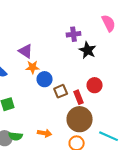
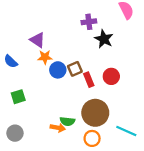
brown square: (61, 91) -> (75, 69), moved
red rectangle: (79, 97) -> (89, 80), moved
green semicircle: (16, 136) -> (67, 121), moved

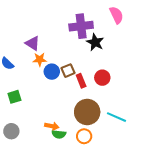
purple cross: (89, 22) -> (81, 26), size x1.6
green semicircle: (67, 121) -> (59, 134), moved
cyan line: (126, 131) -> (116, 117), moved

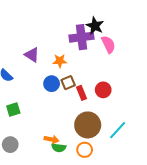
pink semicircle: (116, 15) -> (108, 44), moved
black star: (95, 42) -> (95, 26), moved
orange star: (40, 59) -> (60, 61), moved
cyan line: (116, 117) -> (118, 130), turned -72

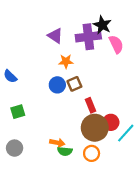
purple triangle: (32, 55) -> (55, 36), moved
red circle: (103, 90) -> (111, 122), moved
red rectangle: (81, 93) -> (90, 105), moved

